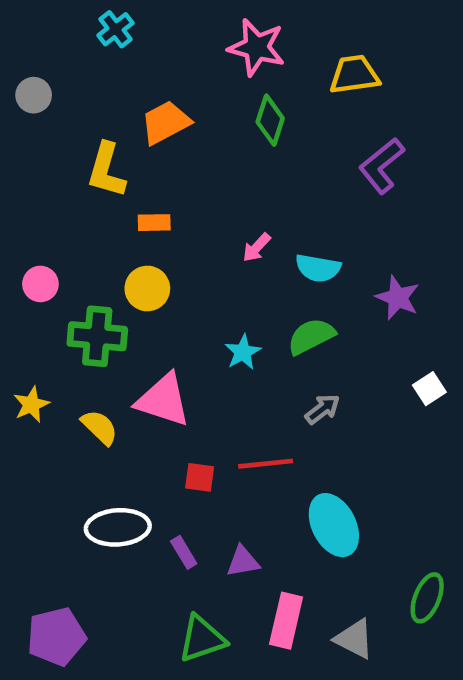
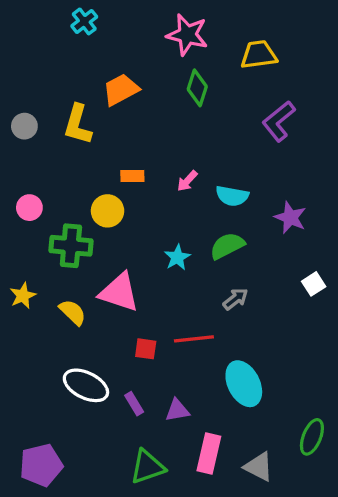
gray circle: (34, 95) -> (24, 126), moved
orange rectangle: (154, 223) -> (132, 176), moved
white ellipse: (118, 527) -> (86, 385), turned 30

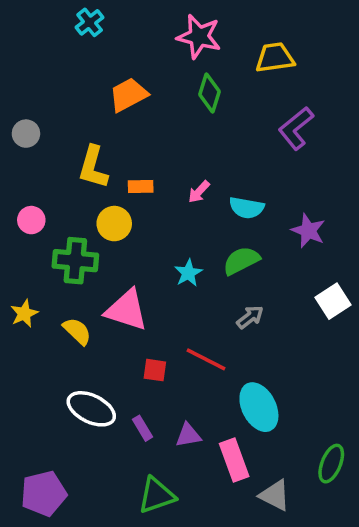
yellow L-shape: (78, 124) -> (93, 167), moved
white square: (314, 284) -> (333, 301), size x1.4
red line: (194, 339) -> (206, 359), turned 33
pink rectangle: (209, 453) -> (234, 460), moved, turned -33

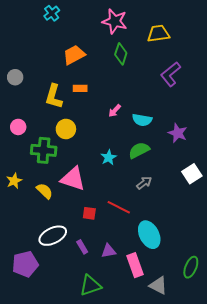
orange rectangle: (141, 186) -> (80, 88), moved
white ellipse: (91, 409) -> (53, 236), turned -52
purple pentagon: (44, 494) -> (25, 264), moved

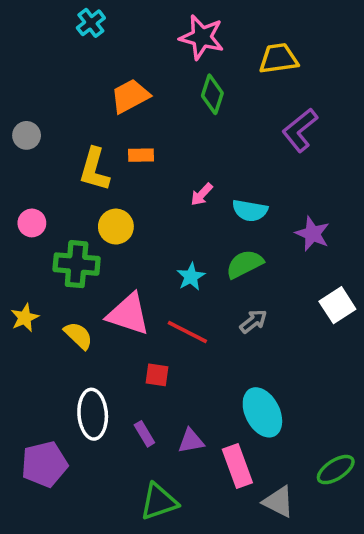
red line: (119, 207) -> (187, 332), moved
white ellipse: (53, 236) -> (93, 414), turned -68
green ellipse: (191, 267) -> (336, 470), turned 35

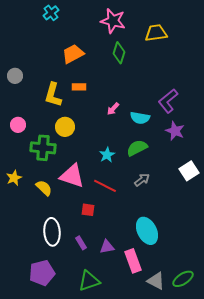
purple L-shape: (300, 130) -> (168, 101), moved
purple pentagon: (44, 464) -> (42, 273), moved
green ellipse: (336, 470) -> (183, 279), moved

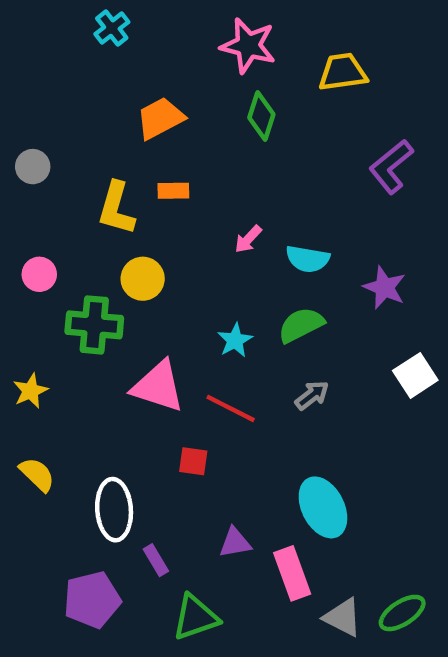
purple L-shape: (168, 101) -> (391, 167), moved
yellow semicircle: (44, 188) -> (37, 474), moved
purple rectangle: (81, 243) -> (156, 560), moved

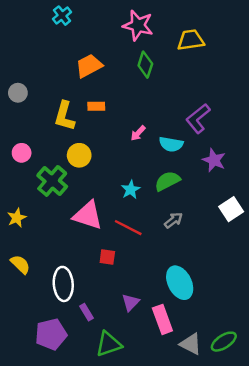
purple L-shape: (391, 167) -> (198, 118), moved
green cross: (94, 325) -> (52, 181), turned 36
purple triangle: (235, 543) -> (131, 302), turned -36

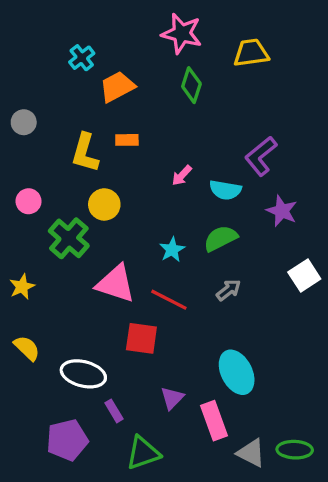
cyan cross: (62, 16) -> (82, 58), moved
red square: (107, 257) -> (141, 338), size x1.5
white ellipse: (63, 284) -> (83, 374), turned -72
green ellipse: (224, 342) -> (295, 450), turned 35

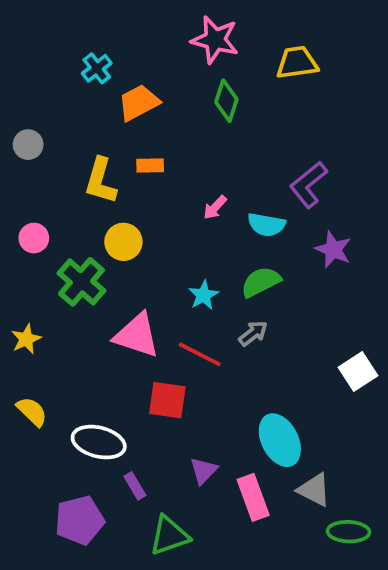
white square: (304, 275) -> (358, 371), moved
gray arrow: (229, 290) -> (253, 333), moved
gray triangle: (251, 453) -> (314, 490), moved

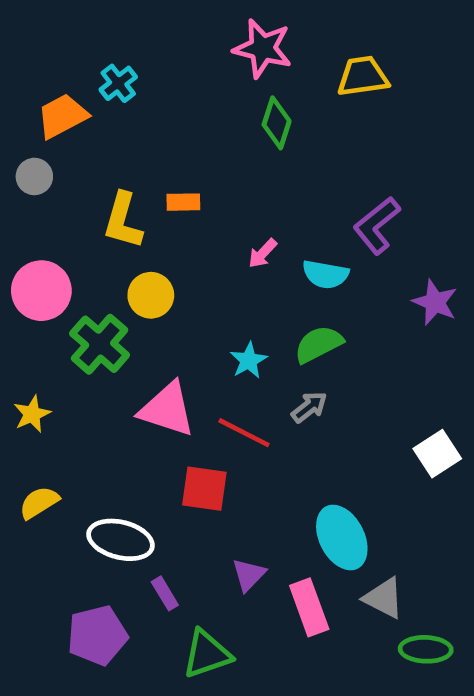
orange trapezoid: (139, 103) -> (62, 116), moved
pink circle: (34, 238) -> (41, 291), size x1.6
purple star: (333, 249) -> (435, 302), moved
yellow semicircle: (32, 412) -> (39, 503), turned -76

